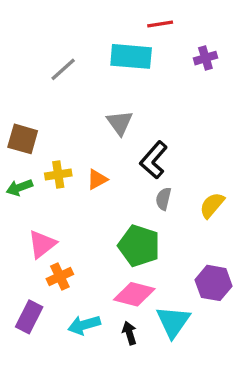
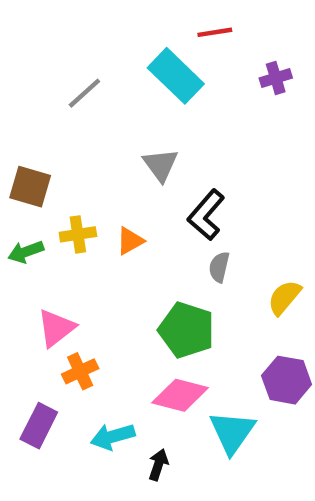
cyan rectangle: (131, 56) -> (176, 76), turned 39
yellow semicircle: (212, 205) -> (284, 297), moved
black arrow: (129, 333) -> (158, 465), moved, turned 35

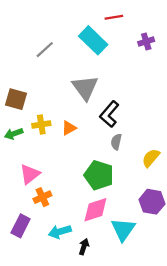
gray triangle: (160, 165) -> (85, 88), size x1.4
pink diamond: (180, 395) -> (95, 210), turned -32

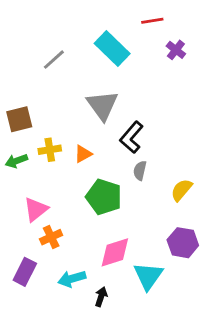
red line: (114, 17) -> (152, 21), moved
purple cross: (146, 41) -> (176, 50), turned -35
brown square: (16, 99) -> (19, 119), turned -30
green pentagon: (99, 175) -> (104, 197), moved

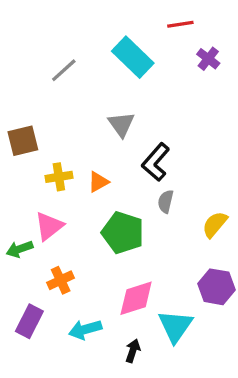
gray triangle: (102, 105) -> (121, 124), size x0.7
green arrow: (16, 161) -> (20, 249), moved
pink triangle: (36, 209) -> (49, 226), moved
black arrow: (101, 297) -> (133, 351), moved

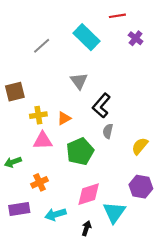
pink triangle: (49, 226) -> (43, 141), moved, turned 36
green pentagon: (123, 233) -> (80, 151), turned 30
purple rectangle: (29, 321) -> (19, 209), turned 54

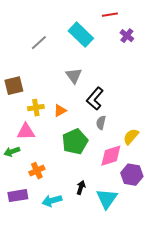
pink triangle: (43, 141) -> (26, 132), moved
pink diamond: (89, 194) -> (111, 156), moved
black arrow: (86, 228) -> (81, 188), moved

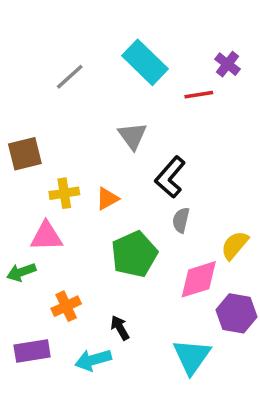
red line: (110, 15) -> (199, 95), moved
black arrow: (81, 188) -> (120, 328), moved, turned -48

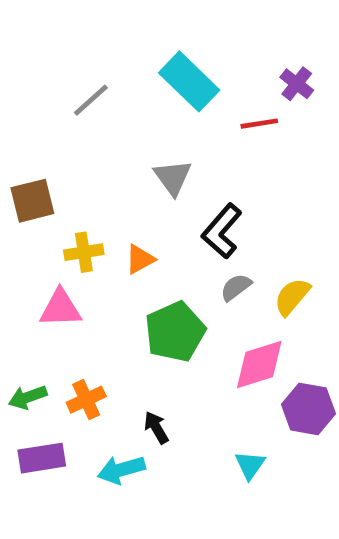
gray semicircle: (181, 220) -> (236, 287), turned 40
yellow semicircle: (235, 245) -> (292, 297), moved
green arrow: (21, 272) -> (28, 397), moved
cyan triangle: (192, 356) -> (250, 465), size x0.6

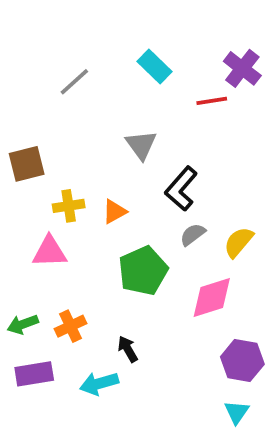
cyan rectangle: (189, 81) -> (154, 67), size x0.7
purple cross: (297, 84) -> (242, 68), size x1.4
purple hexagon: (308, 409) -> (242, 361), moved
cyan triangle: (250, 465) -> (237, 412), moved

